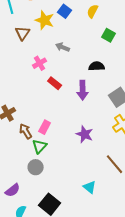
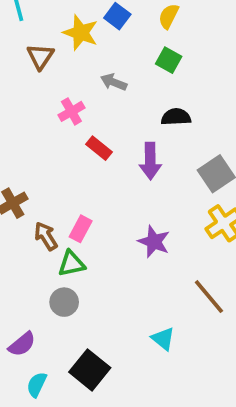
green square: (109, 35) -> (169, 60), moved
green triangle: (40, 146) -> (71, 264), turned 35

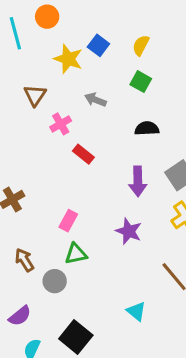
brown triangle: (40, 56) -> (35, 95), moved
purple arrow: (150, 161) -> (138, 181), moved
brown arrow: (46, 236) -> (24, 260), moved
green triangle: (71, 264) -> (76, 254), moved

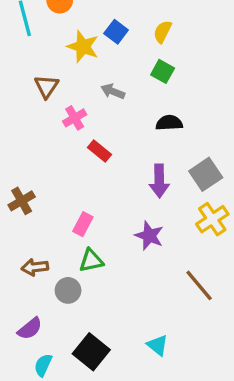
brown arrow: (24, 260) -> (35, 267), turned -65
cyan triangle: (136, 311) -> (158, 345), moved

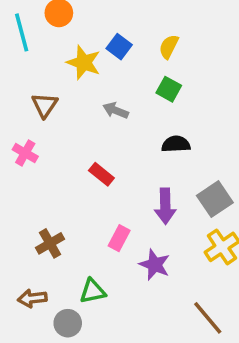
pink cross: (75, 118) -> (25, 153), moved, turned -30
brown cross: (22, 201) -> (50, 243), moved
pink rectangle: (83, 224) -> (119, 238), moved

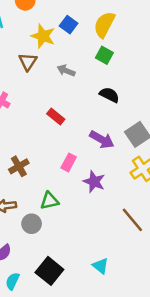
yellow semicircle: (169, 47) -> (104, 25), size x1.5
brown triangle: (45, 105) -> (28, 62), moved
black semicircle: (176, 144) -> (109, 95), turned 30
purple arrow: (165, 206) -> (102, 139), turned -60

